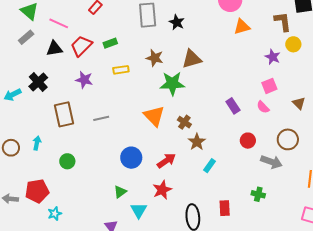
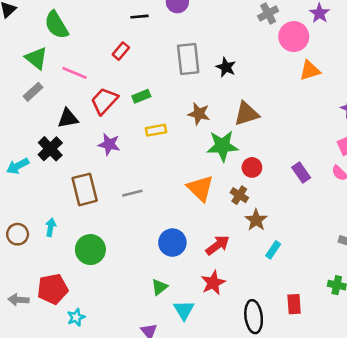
black triangle: (54, 49) -> (68, 118), moved
red circle: (248, 141) -> (252, 167), moved
green circle: (67, 161) -> (90, 250), size x1.5

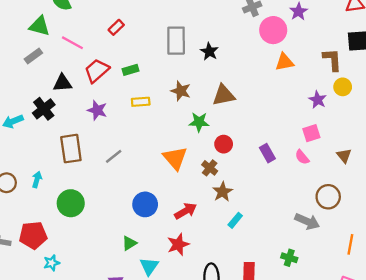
green triangle: (36, 58) -> (39, 26), turned -30
green star: (222, 146) -> (199, 122), size x0.7
gray line: (132, 193) -> (114, 156), turned -30

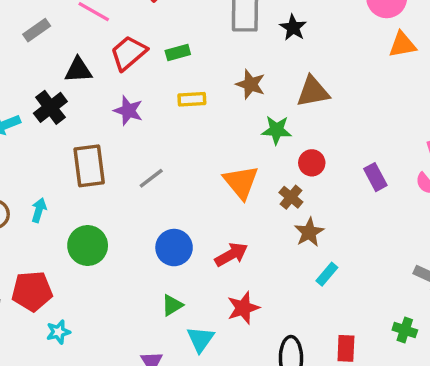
blue circle: (145, 204) -> (174, 248), moved
red arrow: (186, 211) -> (231, 255), moved

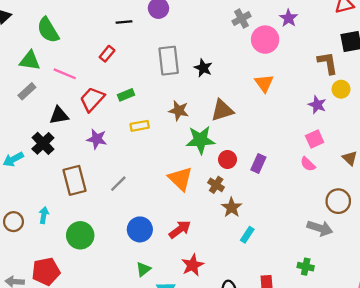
orange triangle: (402, 45) -> (264, 83), moved, turned -48
green star: (276, 130) -> (200, 140), size x1.4
purple rectangle: (375, 177) -> (258, 164), moved, turned 60

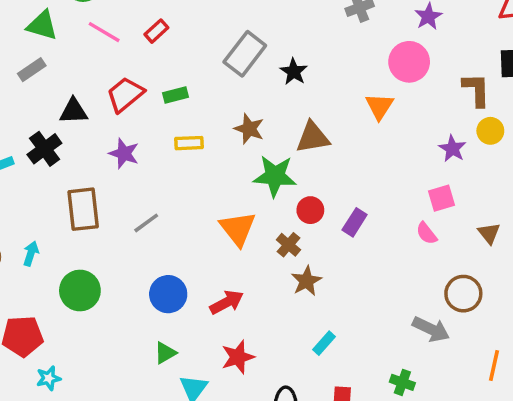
pink circle: (265, 40) -> (409, 62), moved
gray rectangle: (169, 61) -> (245, 54), turned 36
pink line: (65, 74) -> (104, 32), moved
cyan rectangle: (247, 235) -> (324, 343), moved

